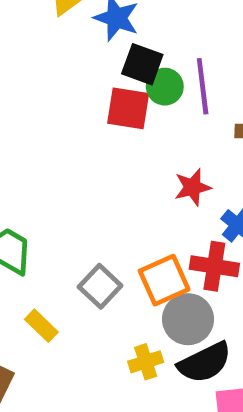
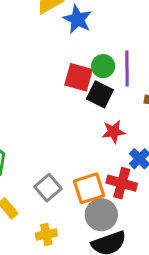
black square: (142, 64) -> (100, 94), moved
yellow cross: (146, 362) -> (46, 235), moved

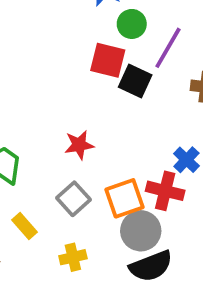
green circle: (103, 66) -> (132, 24), moved
purple line: (127, 68) -> (168, 48), turned 32
red star: (114, 132) -> (79, 145), moved

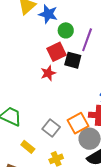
red square: (108, 60) -> (56, 52), turned -30
red star: (79, 145) -> (48, 73), moved

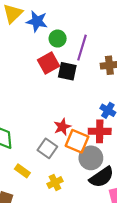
red star: (48, 73) -> (62, 127), moved
orange square: (78, 123) -> (77, 141), turned -35

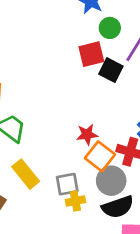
gray square: (47, 148) -> (67, 184), moved, turned 30
yellow rectangle: (22, 171) -> (26, 174), size x1.5
yellow cross: (55, 183) -> (75, 201), moved

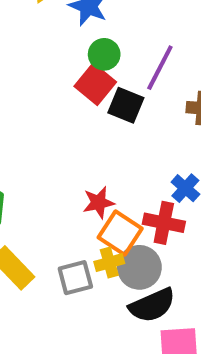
green circle: (110, 28) -> (104, 54), moved
red square: (91, 54) -> (95, 84), turned -32
yellow cross: (75, 201) -> (109, 263), moved

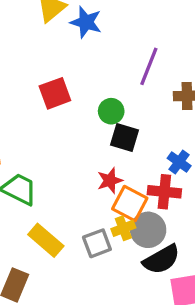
green circle: (104, 54) -> (111, 111), moved
red square: (95, 84) -> (55, 93), moved, turned 36
black square: (126, 105) -> (124, 138), moved

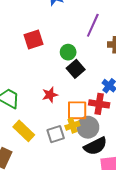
black square: (124, 138) -> (76, 69), turned 30
red star: (110, 181) -> (50, 95), moved
orange square: (130, 204) -> (77, 110), turned -30

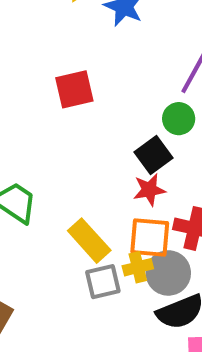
green circle: (68, 52) -> (179, 119), moved
red star: (50, 95) -> (149, 190), moved
yellow rectangle: (24, 131) -> (89, 241), moved

